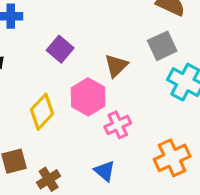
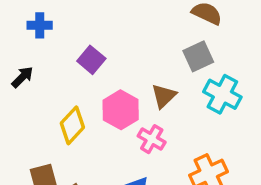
brown triangle: (116, 66) -> (164, 96), moved
pink cross: (118, 125) -> (152, 139), turned -35

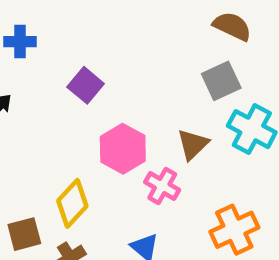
brown triangle: (164, 96) -> (193, 144), moved
yellow diamond: (72, 125) -> (72, 203), moved

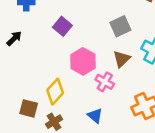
gray square: (221, 81) -> (120, 26), moved
brown square: (24, 234) -> (29, 108), turned 30

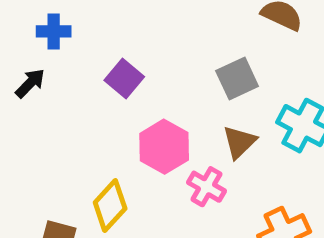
black arrow: (14, 38) -> (30, 83), moved

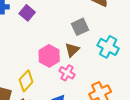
purple square: (124, 78) -> (27, 13), moved
brown triangle: (239, 142) -> (72, 50), moved

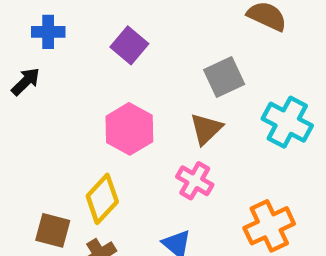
purple square: (27, 13) -> (129, 45), moved
pink hexagon: (49, 56) -> (129, 129), moved

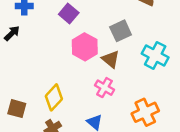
pink hexagon: (129, 129) -> (85, 47), moved
brown triangle: (206, 129) -> (111, 59), turned -36
brown square: (53, 230) -> (17, 109), moved

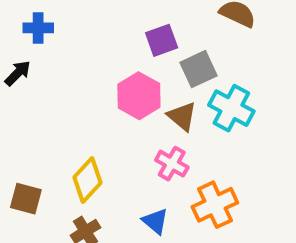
purple square: (69, 14) -> (162, 40), moved, turned 30
cyan cross: (155, 55) -> (231, 108), moved
orange cross: (145, 112) -> (215, 205), moved

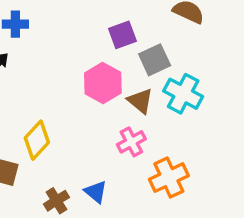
pink cross: (172, 164) -> (131, 142), turned 32
yellow diamond: (88, 180) -> (37, 140), moved
blue triangle: (155, 221) -> (96, 192), moved

